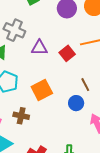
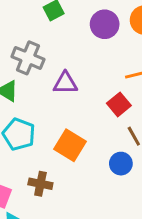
red square: (67, 53) -> (119, 104), moved
orange square: (42, 90) -> (70, 145), turned -30

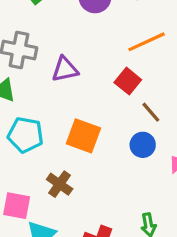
brown cross: (40, 184) -> (60, 184), turned 35

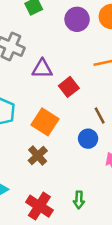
red square: (128, 81) -> (69, 87), moved
brown cross: (60, 184) -> (38, 156), moved

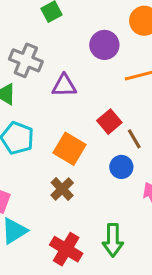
purple circle: (77, 19) -> (104, 45), moved
red square: (69, 87) -> (109, 122), moved
green arrow: (79, 200) -> (113, 240), size x1.5

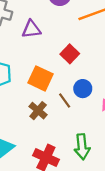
brown line: (134, 139) -> (65, 100), moved

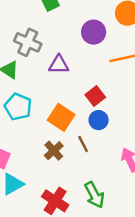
blue circle: (83, 89) -> (99, 120), moved
green arrow: (82, 147) -> (94, 195), turned -30

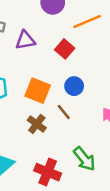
red square: (95, 96) -> (65, 49), moved

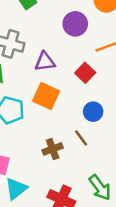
orange square: (38, 91) -> (46, 96), moved
brown cross: (37, 124) -> (53, 149), turned 30

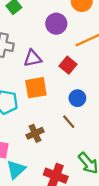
orange square: (46, 96) -> (36, 88), turned -30
brown cross: (53, 149) -> (35, 133), moved

